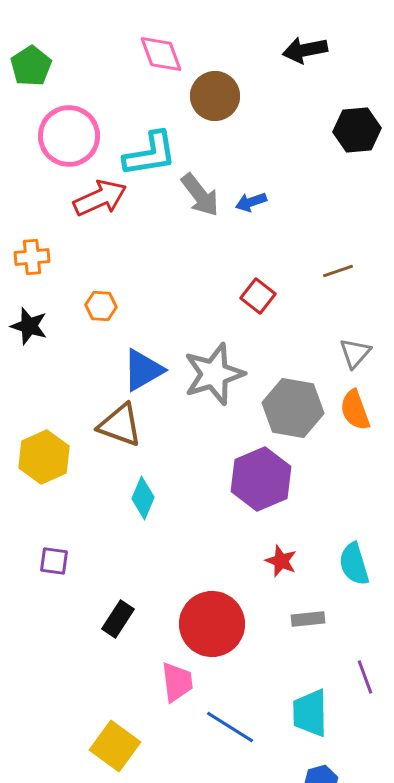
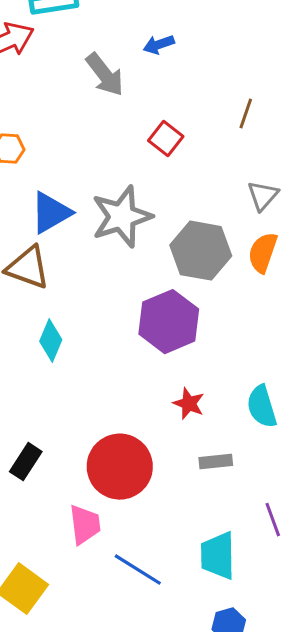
gray arrow: (200, 195) -> (105, 75), moved
brown line: (338, 271) -> (246, 114), turned -52
orange semicircle: (355, 410) -> (263, 253), turned 39

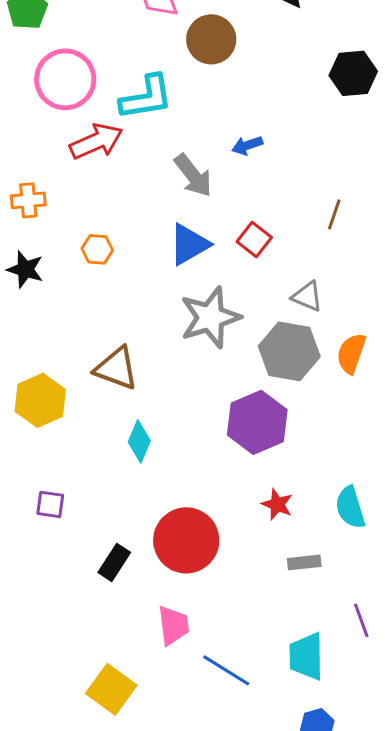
gray triangle: (263, 196) -> (307, 296), moved, turned -48
blue triangle: (51, 213) -> (189, 244), moved
red circle: (120, 467) -> (186, 540), moved

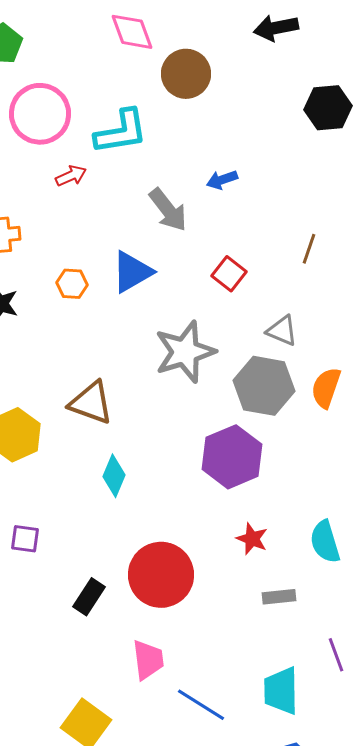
red arrow: (96, 141) -> (71, 176), size x0.6
blue triangle: (189, 244) -> (132, 272), moved

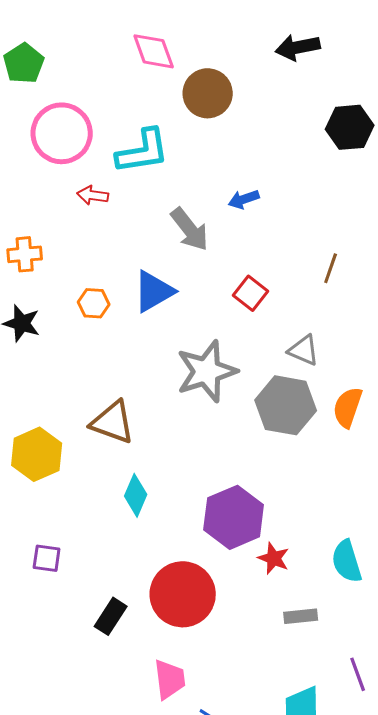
red arrow: (71, 176) -> (93, 195), turned -148
purple hexagon: (232, 457) -> (234, 517), moved

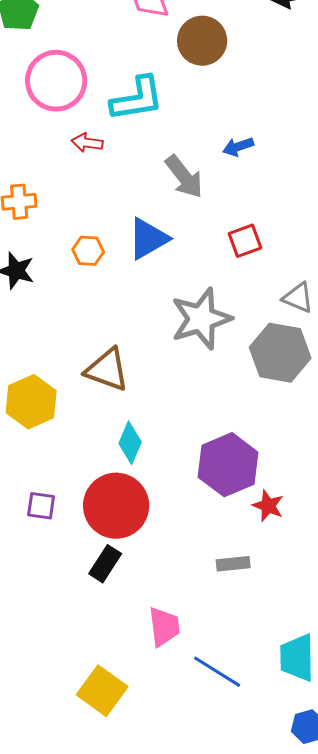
red square: (251, 293) -> (245, 241), turned 32
red circle: (183, 594) -> (116, 506), moved
gray rectangle: (301, 616) -> (233, 564), moved

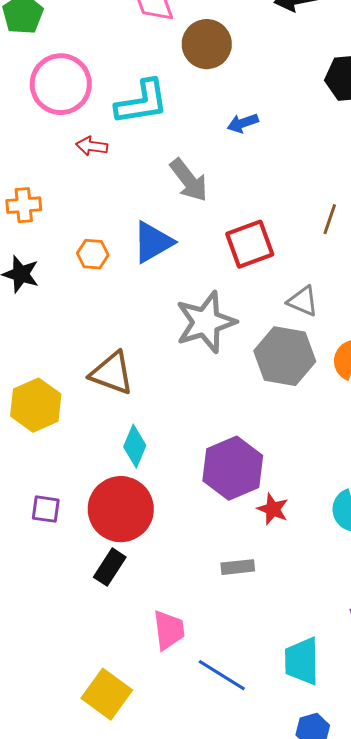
blue arrow: (238, 147) -> (243, 123), moved
red square: (245, 241) -> (250, 244), size x1.4

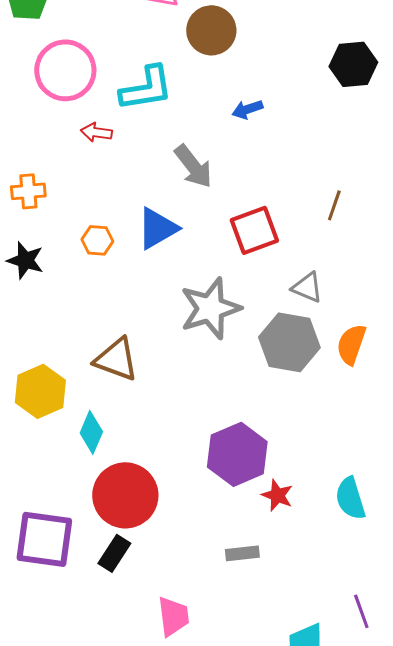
cyan diamond: (135, 446) -> (91, 432), moved
purple square: (46, 509) -> (44, 539), moved, size x2.0

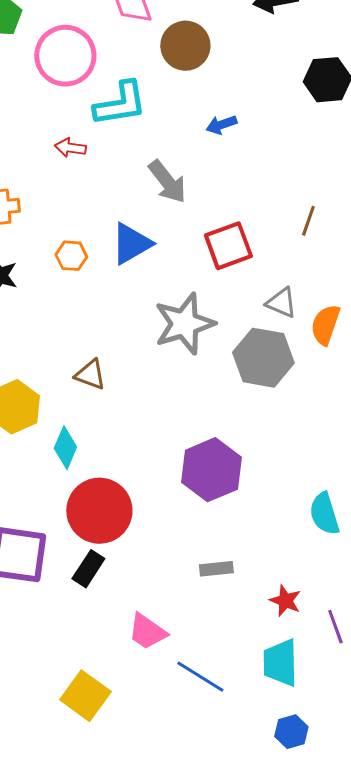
pink circle: (65, 70) -> (65, 56), moved
orange semicircle: (351, 344) -> (325, 325), moved
brown triangle: (116, 359) -> (90, 375), size x0.7
red star: (277, 495) -> (285, 601), moved
pink trapezoid: (173, 616) -> (147, 632), turned 132

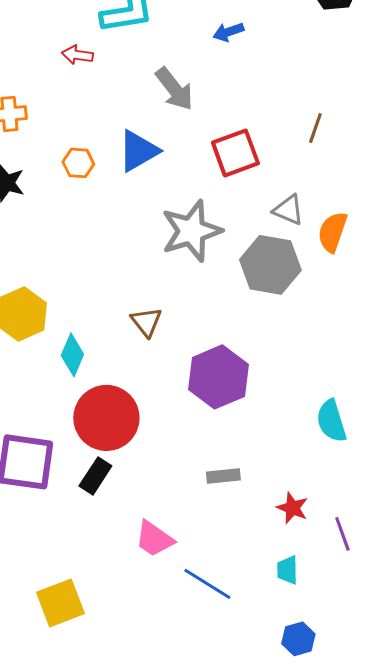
brown triangle: (90, 375) -> (146, 322), moved, turned 32
cyan trapezoid: (280, 663) -> (287, 570), size x0.6
yellow square: (85, 696) -> (60, 603), moved, turned 33

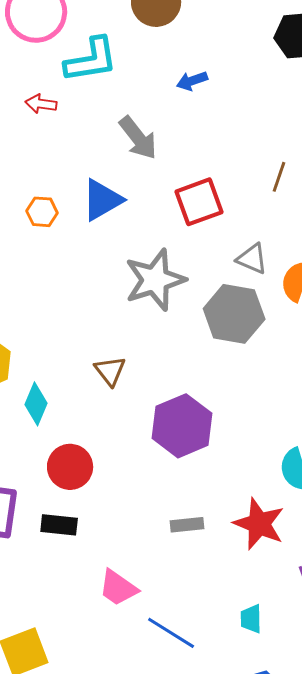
red circle: (106, 418) -> (70, 467), size x0.7
black rectangle: (95, 476) -> (59, 525), turned 63
red star: (292, 508) -> (259, 524), moved, size x1.6

